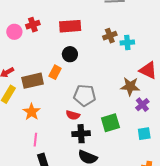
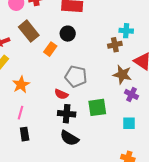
brown cross: (110, 36) -> (115, 45), moved
brown rectangle: (33, 81) -> (29, 31), moved, turned 55
purple cross: (142, 105) -> (132, 94), turned -32

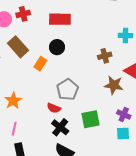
cyan cross: (126, 31) -> (125, 36), moved
gray pentagon: (76, 76) -> (68, 90), turned 30
purple cross: (132, 94) -> (124, 114), moved
black cross: (67, 114) -> (60, 127), turned 36

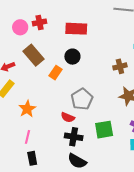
black cross: (60, 127) -> (74, 137), turned -30

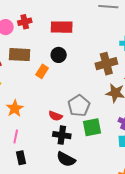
brown rectangle: (34, 55) -> (20, 55), turned -45
brown cross: (120, 66) -> (106, 64), size x1.5
gray pentagon: (82, 99) -> (79, 106), moved

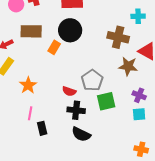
black circle: (59, 55) -> (70, 30), size x1.5
brown cross: (106, 64) -> (118, 37), turned 30
black rectangle: (21, 158) -> (42, 128), moved

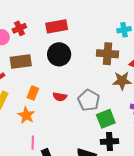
orange rectangle: (54, 47) -> (33, 93), moved
red semicircle: (69, 91) -> (60, 97), moved
black cross: (76, 110) -> (109, 141), moved

